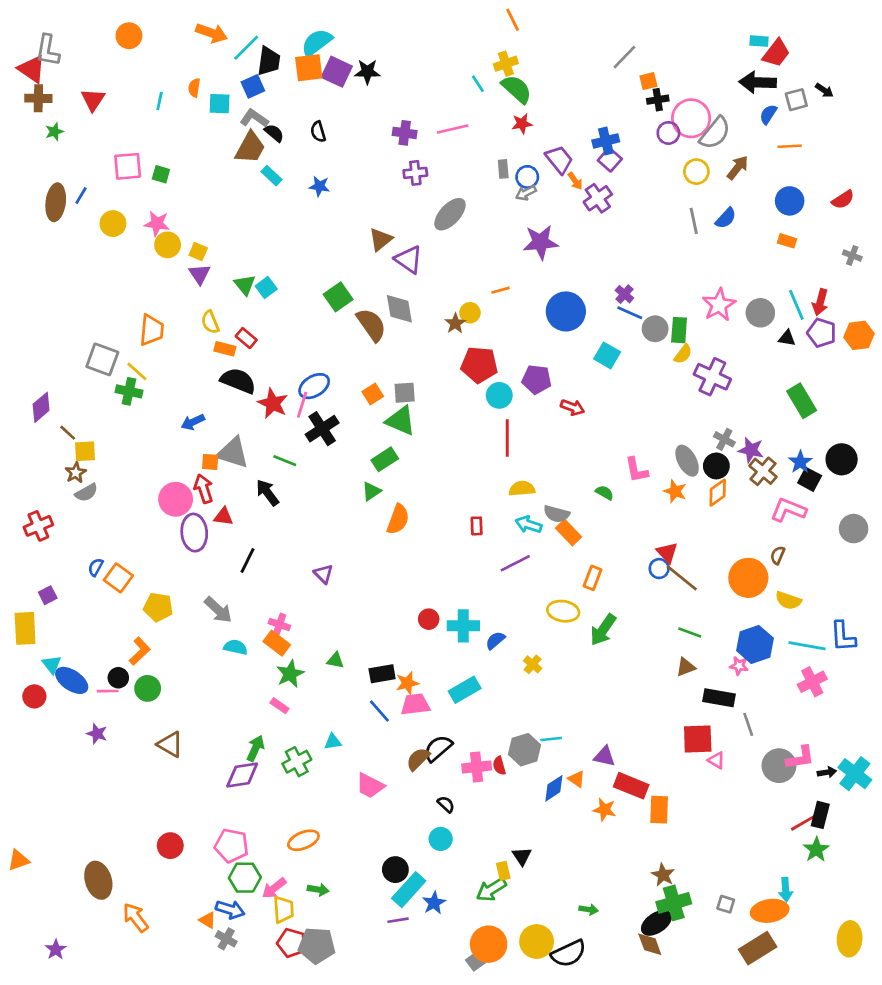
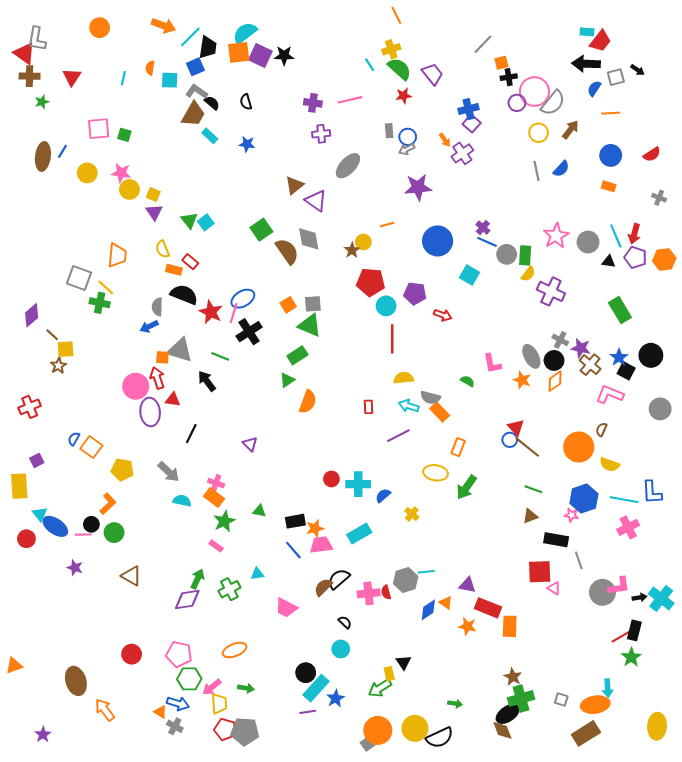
purple trapezoid: (559, 160) -> (432, 74), moved
gray semicircle: (86, 493) -> (157, 307), moved, turned 120

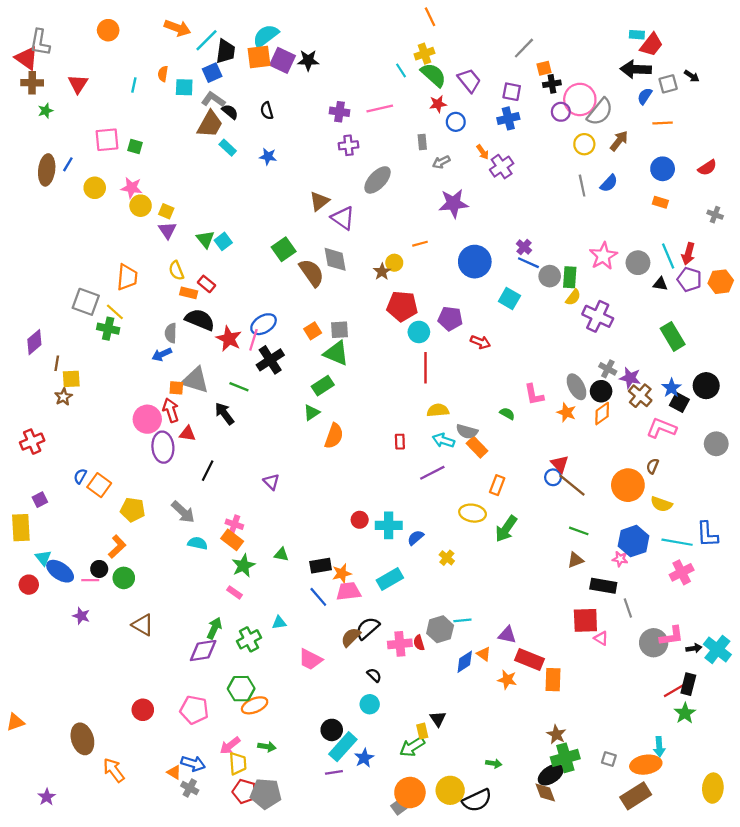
purple square: (472, 123) -> (512, 92), moved, turned -30
blue circle: (408, 137) -> (456, 122), moved
brown line: (52, 335) -> (57, 363), turned 56
green hexagon: (189, 679) -> (241, 689), moved

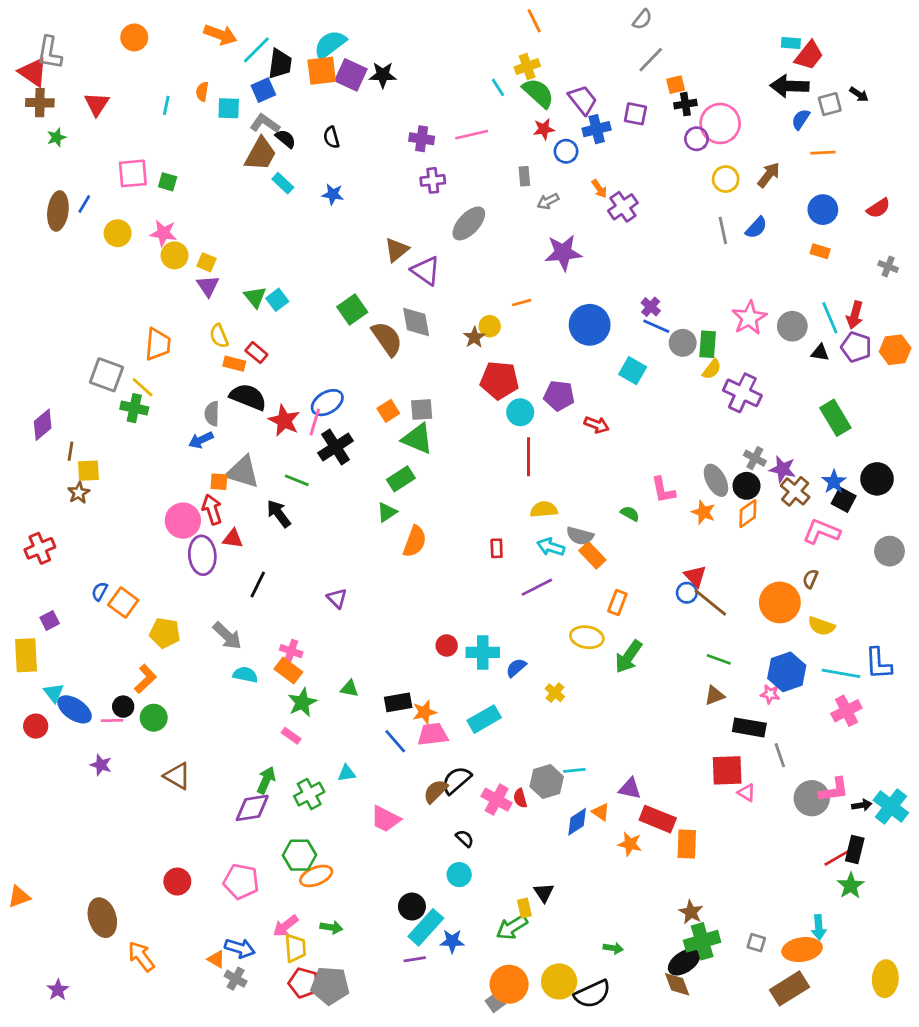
gray semicircle: (600, 112) -> (642, 19), moved, size x0.6
blue cross: (508, 118) -> (597, 129), moved
pink cross: (400, 644) -> (497, 800), turned 35
blue star: (364, 758) -> (452, 941), turned 30

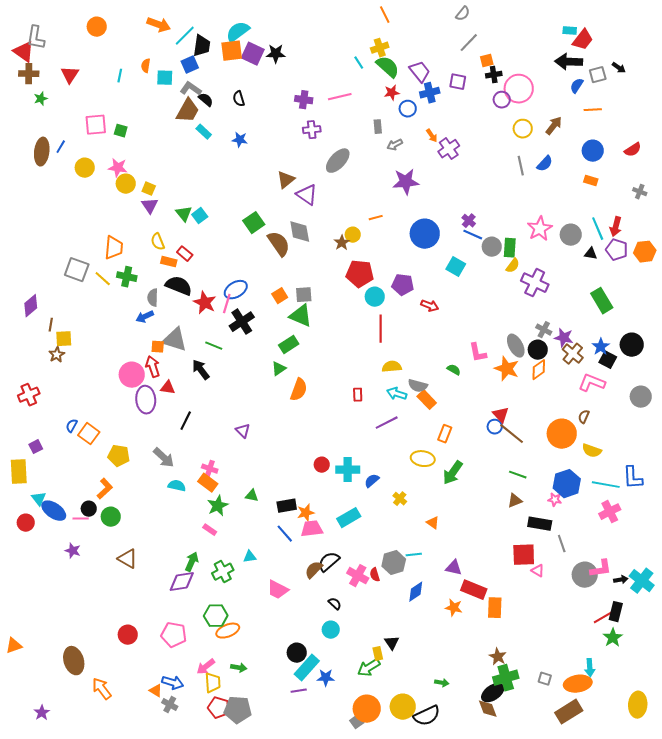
green cross: (134, 408) -> (127, 277), moved
orange star: (703, 512) -> (507, 369), size x1.4
orange triangle: (601, 812) -> (433, 523), moved

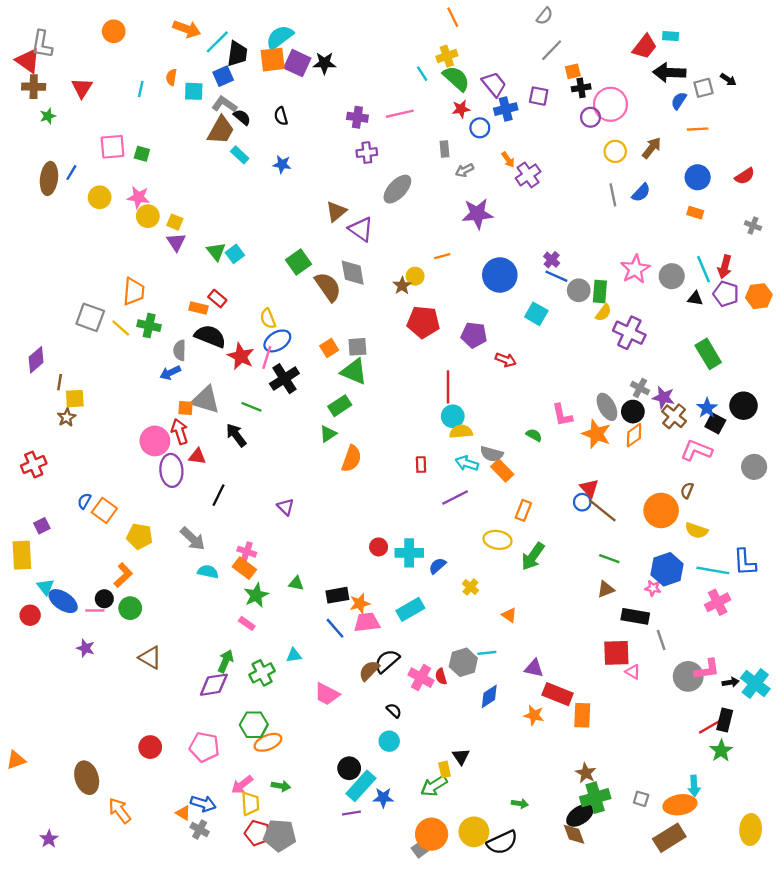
red trapezoid: (583, 40) -> (645, 47), moved
yellow semicircle: (158, 242) -> (268, 319), moved
cyan circle: (375, 297) -> (453, 416), moved

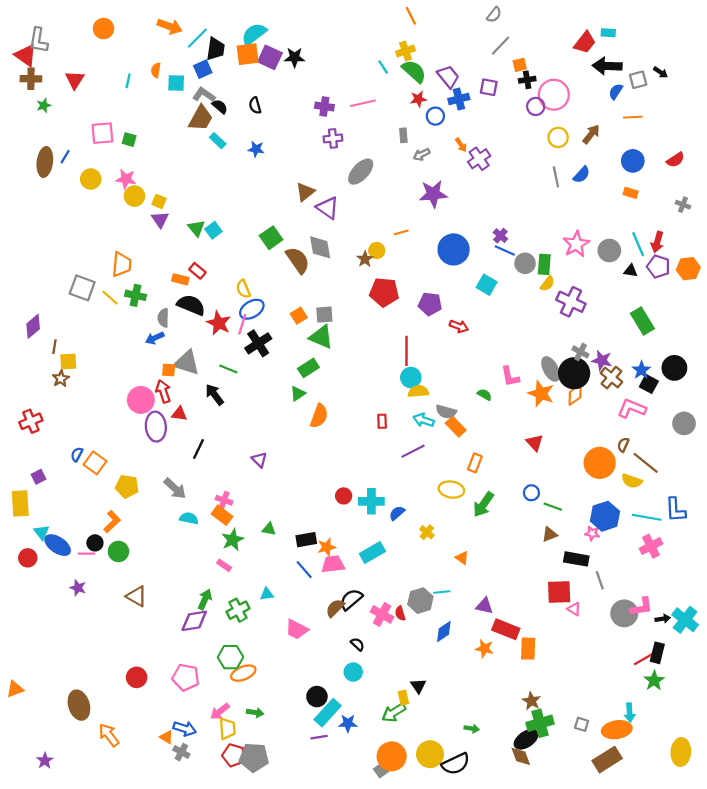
black circle: (633, 412) -> (574, 373), size x1.5
blue circle: (582, 502) -> (531, 493), moved
brown line: (602, 510) -> (646, 463), moved

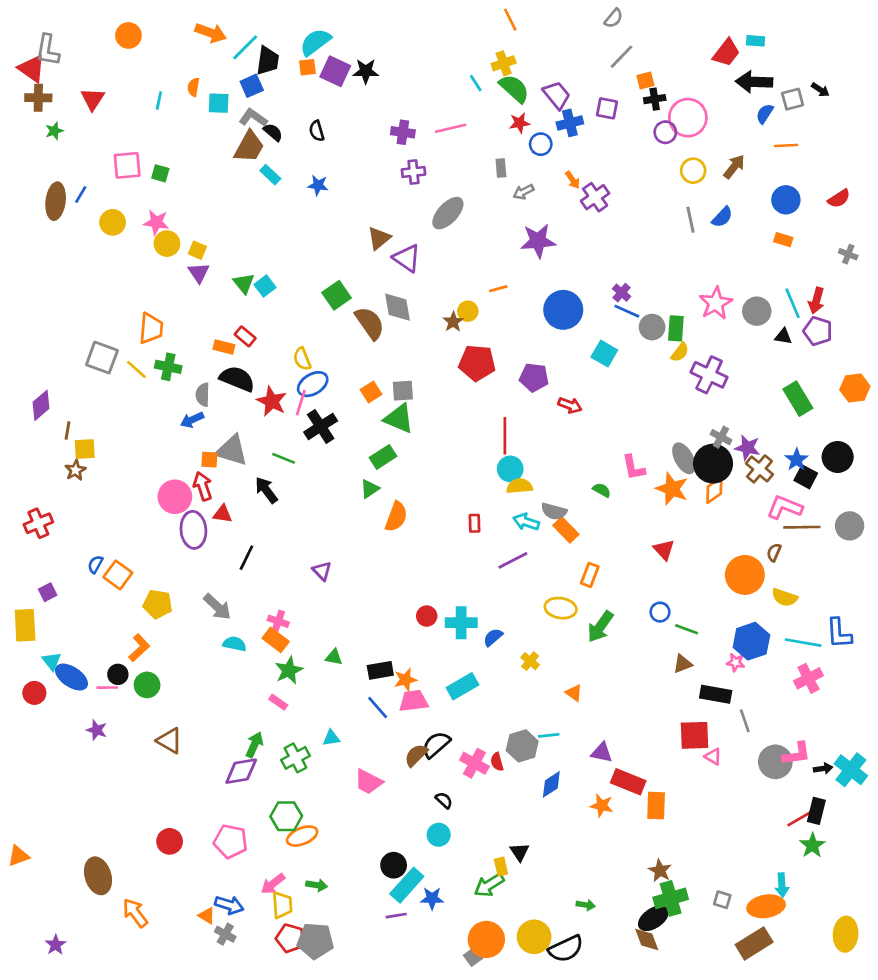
orange square: (248, 54) -> (307, 67), size x0.6
orange hexagon: (688, 269) -> (855, 388), moved
brown line: (646, 463) -> (802, 527), moved, turned -40

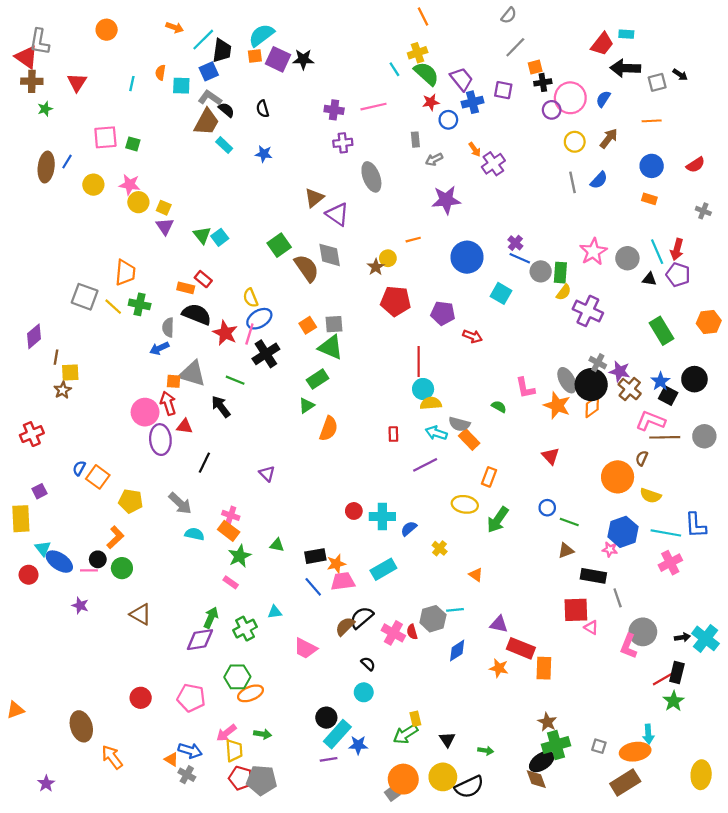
orange arrow: (211, 33) -> (175, 27), size x0.7
blue semicircle: (765, 114) -> (603, 99), moved
gray ellipse: (448, 213) -> (371, 177), turned -64
pink L-shape: (797, 754) -> (629, 646), moved, turned 120
black triangle: (519, 852) -> (447, 740), moved

